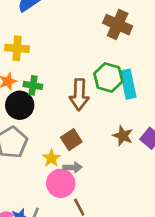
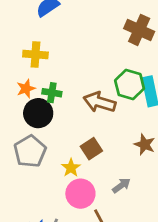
brown arrow: (79, 95) -> (100, 102), turned 104
gray arrow: (73, 167) -> (121, 185), moved, turned -36

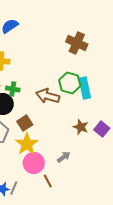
brown square: (91, 149) -> (25, 123), moved
yellow star: (71, 168) -> (27, 144), size x1.6

